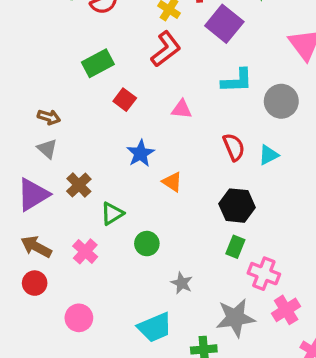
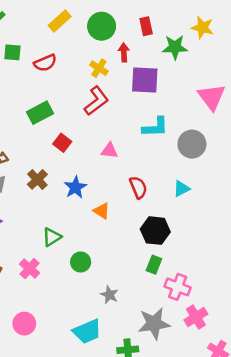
purple square: (224, 24) -> (145, 80), turned -36
red semicircle: (234, 147) -> (138, 187), moved
brown cross: (79, 185) -> (37, 179), moved

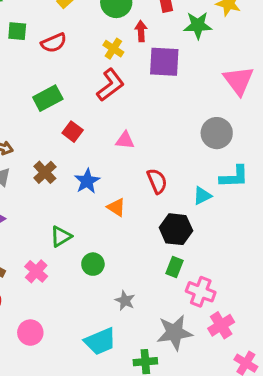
cyan L-shape: (155, 127) -> (234, 177), moved
cyan triangle: (181, 189) -> (202, 196), moved

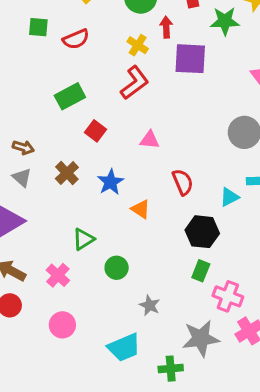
pink circle: (30, 333) -> (62, 325), moved

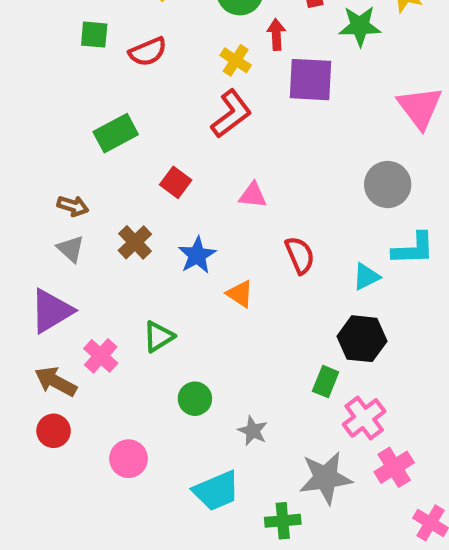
green rectangle: (70, 96) -> (116, 133), moved
black hexagon: (202, 232) -> (362, 339), moved
green circle: (117, 268) -> (195, 399), moved
pink cross: (58, 275) -> (101, 356), moved
pink cross: (228, 296) -> (364, 418), turned 32

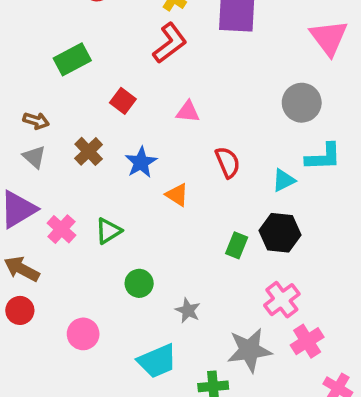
pink cross: (101, 356) -> (61, 229), moved
green rectangle: (326, 382) -> (237, 245), moved

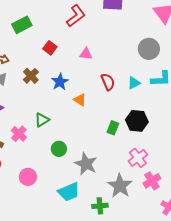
cyan triangle: (284, 180) -> (134, 83), moved
pink cross: (61, 229) -> (19, 134), moved
gray star: (188, 310) -> (86, 164), size x1.6
gray star: (249, 350) -> (120, 186), turned -30

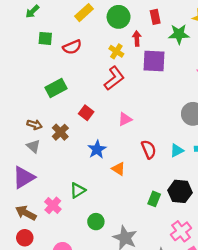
pink triangle: (86, 54) -> (125, 119), turned -32
brown cross: (31, 76) -> (60, 132), moved

